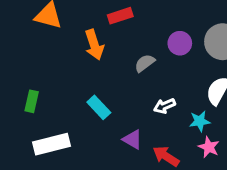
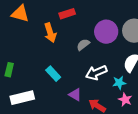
purple circle: (180, 43) -> (106, 32), size x1.5
white arrow: (165, 106) -> (96, 73), size x1.5

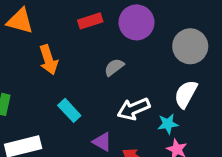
purple circle: (106, 32) -> (136, 22), moved
orange arrow: (50, 33) -> (48, 60), moved

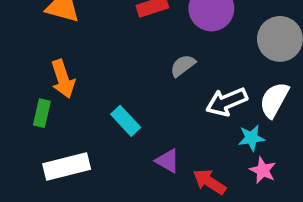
orange arrow: (48, 60) -> (63, 79), moved
white arrow: (134, 109) -> (227, 102), moved

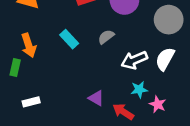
cyan rectangle: (126, 121) -> (69, 39), moved
cyan star: (251, 138) -> (139, 90), moved
white rectangle: (67, 166) -> (31, 102), size x0.6

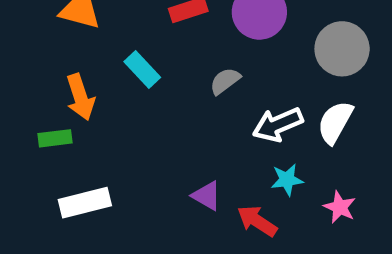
cyan rectangle: (69, 39) -> (142, 69), moved
green rectangle: (15, 67) -> (55, 138), turned 70
white rectangle: (31, 102) -> (85, 203), size x1.5
pink star: (158, 104) -> (340, 207), moved

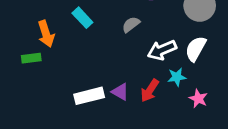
cyan star: (287, 180) -> (177, 77), moved
white rectangle: (85, 203) -> (89, 96), moved
red arrow: (257, 221) -> (150, 90), moved, turned -90

